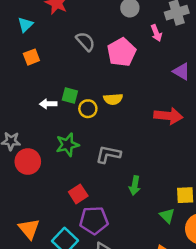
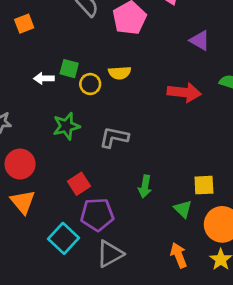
red circle: (28, 162) -> (20, 164), moved
green arrow: (135, 186) -> (145, 186), moved
orange triangle: (29, 229) -> (23, 202), moved

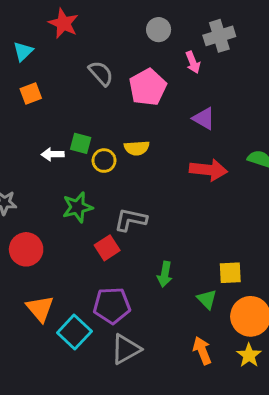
purple triangle: (200, 40) -> (204, 118), moved
red square: (79, 184) -> (107, 248), moved
orange triangle: (23, 202) -> (40, 309), moved

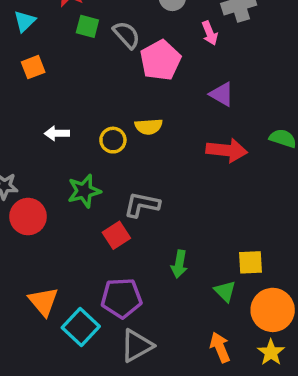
gray semicircle: (101, 73) -> (127, 35), moved
green square: (81, 143) -> (87, 26), moved
red circle: (26, 249) -> (28, 217), moved

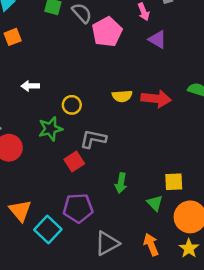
purple triangle: (222, 94) -> (157, 39), moved
yellow semicircle: (149, 127) -> (122, 96), moved
yellow circle: (113, 140) -> (72, 105), moved
gray triangle: (137, 346) -> (107, 243), moved

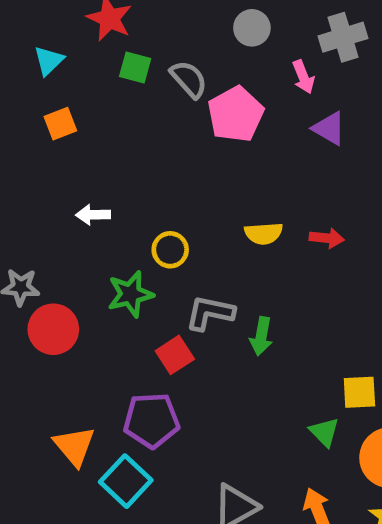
red arrow: (156, 99) -> (327, 238), size x0.6
green arrow: (121, 183) -> (261, 336), moved
purple pentagon: (78, 208) -> (151, 420), moved

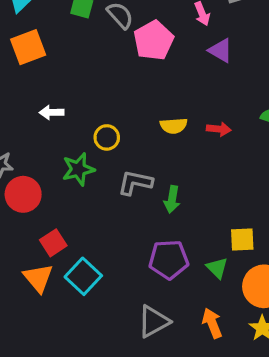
orange square: (60, 124) -> (28, 47), size x1.5
red square: (175, 355) -> (53, 243), moved
purple pentagon: (151, 420) -> (169, 260), moved
cyan square: (126, 481) -> (83, 276), moved

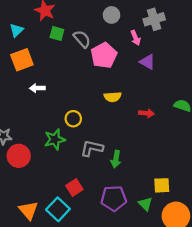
white arrow: (52, 112) -> (37, 88), moved
yellow semicircle: (174, 126) -> (113, 97), moved
red square: (53, 243) -> (74, 187), moved

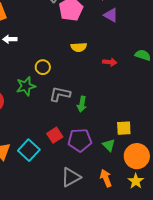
red square: (74, 187) -> (55, 135), moved

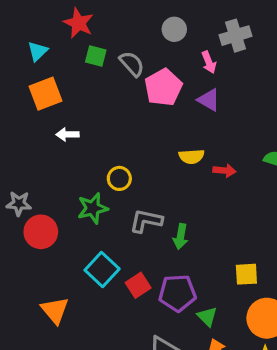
purple triangle: (111, 15) -> (209, 100), moved
yellow semicircle: (79, 47) -> (192, 156), moved
green triangle: (109, 145) -> (207, 317), moved
cyan square: (29, 150) -> (102, 269), moved

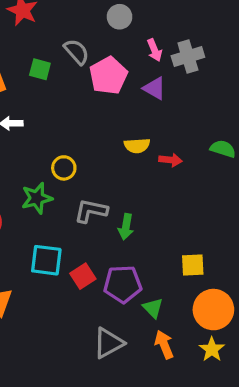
gray cross: (235, 36) -> (188, 57), moved
green square: (96, 56) -> (40, 69), moved
cyan square: (102, 269) -> (46, 260), turned -36

